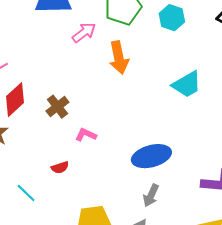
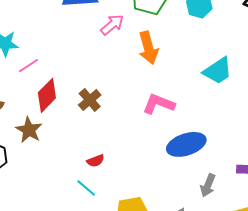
pink L-shape: (86, 135) -> (159, 104), moved, size x1.5
cyan line: (26, 193) -> (86, 188), moved
gray arrow: (151, 195) -> (208, 185), moved

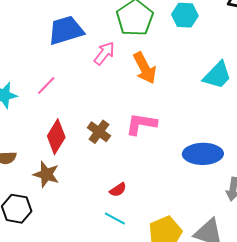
pink line: (28, 66) -> (46, 86), moved
pink L-shape: (159, 104) -> (141, 124), moved
blue ellipse: (186, 144) -> (203, 154), turned 30

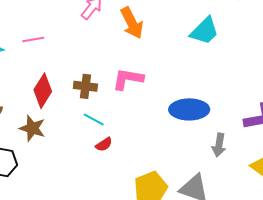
pink line: (46, 86) -> (33, 39), turned 35
brown cross: (99, 132) -> (85, 86), turned -30
cyan line: (115, 218) -> (94, 120), moved

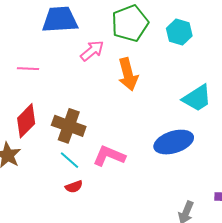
pink L-shape: (128, 79) -> (109, 156), moved
brown cross: (85, 86) -> (69, 126), size x1.4
blue ellipse: (189, 109) -> (174, 142), moved, turned -30

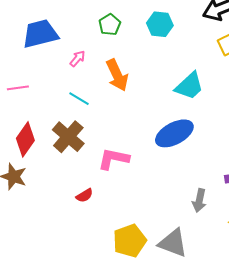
green pentagon: (130, 23) -> (110, 25), size x0.6
pink arrow: (92, 51) -> (78, 59), size x0.7
brown cross: (69, 126) -> (68, 137), turned 32
cyan line: (69, 160) -> (79, 99), moved

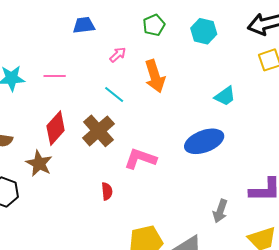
blue trapezoid: (40, 34) -> (84, 25), size x0.6
cyan trapezoid: (189, 86) -> (225, 96), size x0.7
red semicircle: (84, 195) -> (107, 191), turned -72

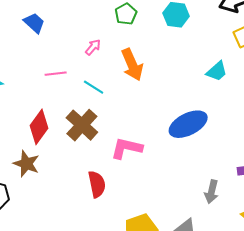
blue trapezoid: (84, 25) -> (34, 23), moved, turned 55
pink line: (55, 76) -> (56, 74), moved
cyan trapezoid: (225, 96) -> (217, 71), moved
red semicircle: (107, 191) -> (97, 184), size x1.5

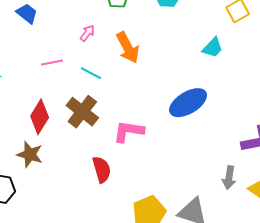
gray arrow: (212, 192) -> (229, 178), moved

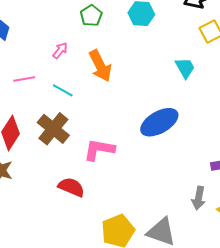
cyan trapezoid: (213, 48) -> (185, 68), turned -75
red semicircle: (102, 169) -> (71, 187), turned -52

